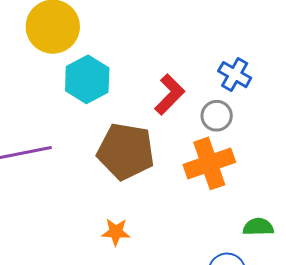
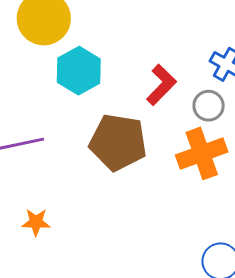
orange star: (116, 232) -> (36, 222), moved

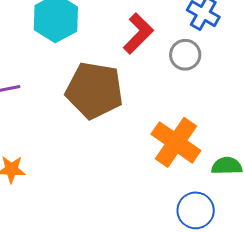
orange cross: (202, 153) -> (176, 142), moved, turned -36

